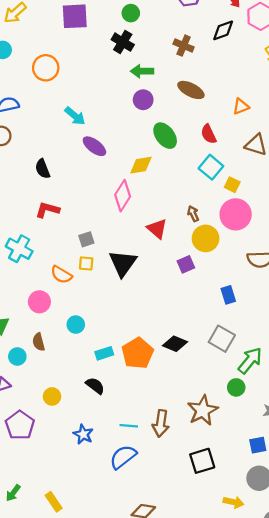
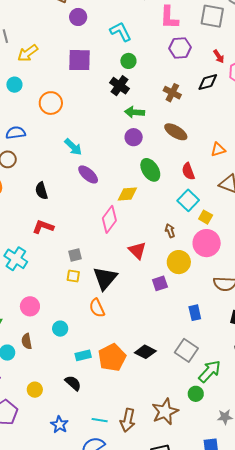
brown arrow: (193, 214) -> (170, 231), moved
orange semicircle: (61, 275) -> (97, 308), moved, turned 30

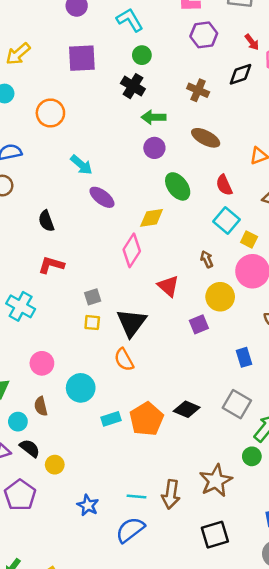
cyan circle: (60, 329) -> (81, 388), size x1.5
black semicircle: (73, 383) -> (30, 448), moved

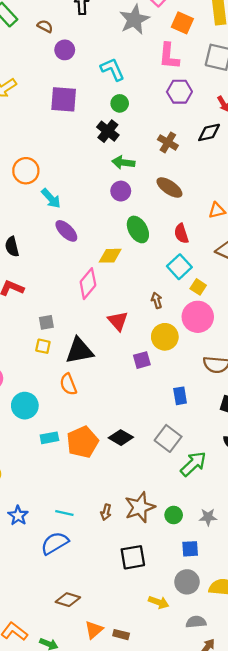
orange circle: (50, 113) -> (26, 171), moved
black triangle: (131, 323) -> (79, 351), turned 36
green circle: (252, 456) -> (174, 515), moved
brown arrow: (171, 494) -> (106, 512), moved, size x0.6

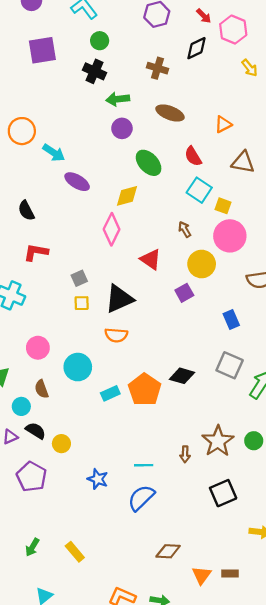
orange semicircle: (68, 384) -> (116, 335), turned -50

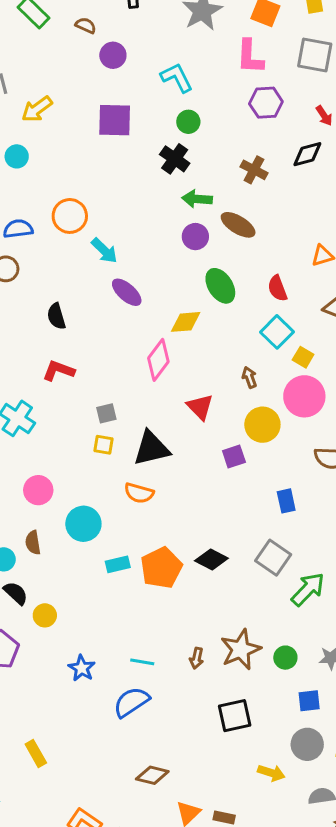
brown ellipse: (170, 113) -> (238, 225), moved

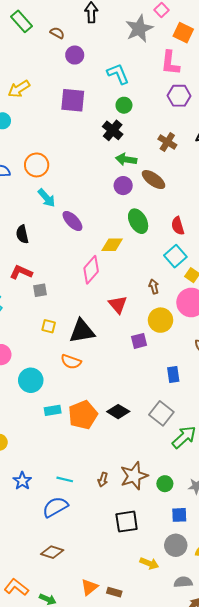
cyan arrow: (104, 251) -> (47, 198), moved
gray square: (106, 413) -> (40, 290), moved
brown diamond: (152, 775) -> (52, 552), moved

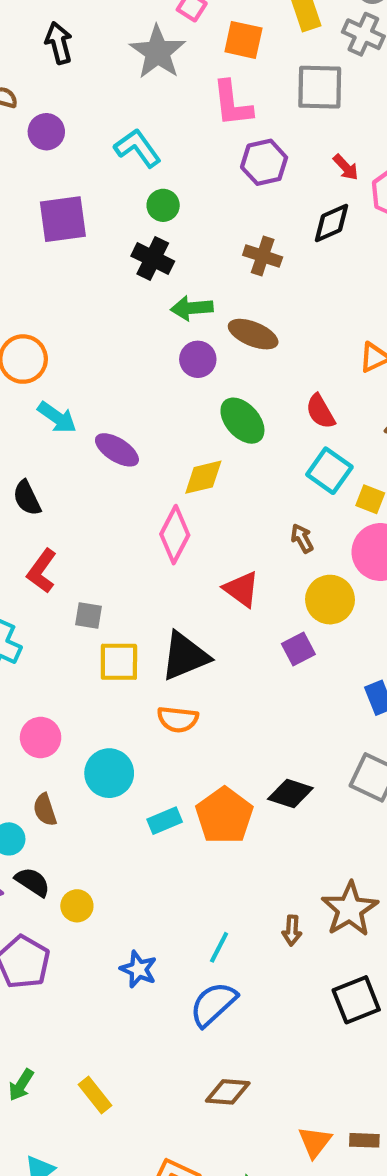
red L-shape: (21, 272) -> (42, 571), turned -65
gray square: (40, 290) -> (89, 615), moved, turned 32
yellow square: (49, 326) -> (119, 662), size x1.5
cyan line: (65, 479) -> (219, 947), turned -63

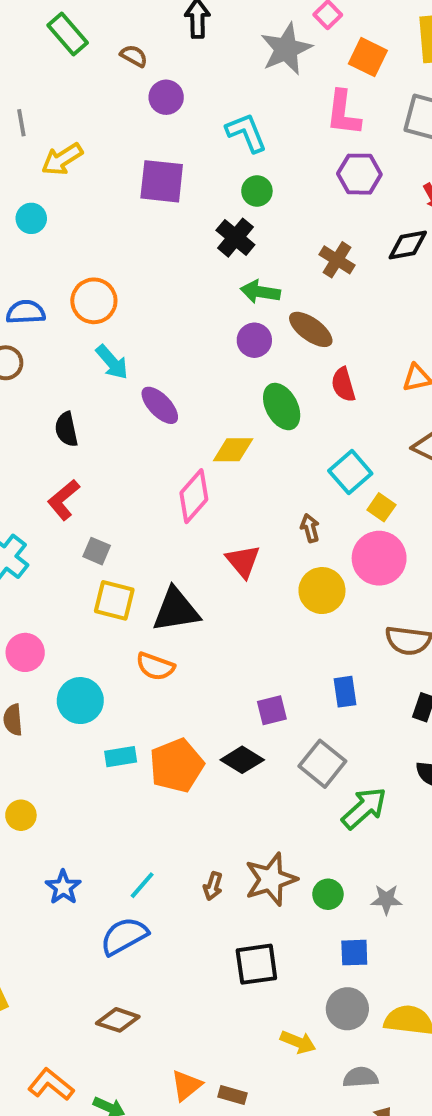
red semicircle: (320, 411) -> (343, 385), moved
purple square: (298, 649) -> (272, 710), moved

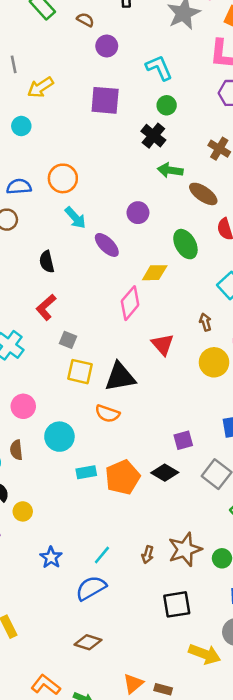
purple circle: (254, 340) -> (138, 213), moved
yellow arrow: (298, 1042) -> (205, 654), size x1.4

